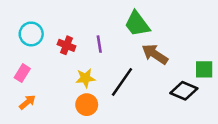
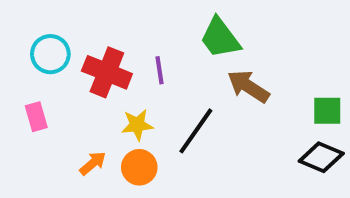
red cross: (66, 45) -> (107, 72), size x1.6
pink rectangle: (22, 73) -> (36, 117), turned -48
black diamond: (184, 91) -> (321, 157), moved
orange arrow: (27, 102) -> (93, 163), moved

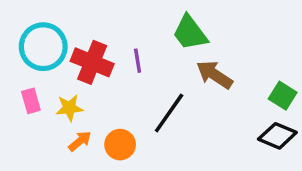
cyan circle: (50, 54) -> (43, 47), size x1.4
green square: (327, 111) -> (283, 96), turned 32
yellow star: (137, 125) -> (69, 108), moved

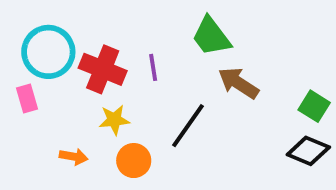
pink rectangle: (31, 101) -> (27, 98), moved
yellow star: (69, 108) -> (114, 120), moved
orange arrow: (80, 141) -> (74, 157), moved, turned 50

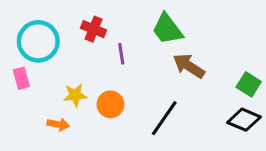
red cross: (103, 69) -> (94, 29), moved, size x0.7
yellow star: (114, 120) -> (75, 95), moved
black line: (188, 126) -> (164, 118), moved
orange circle: (134, 161) -> (110, 104), moved

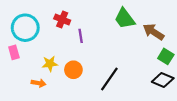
green trapezoid: (167, 29) -> (125, 18), moved
brown arrow: (189, 66) -> (153, 32), moved

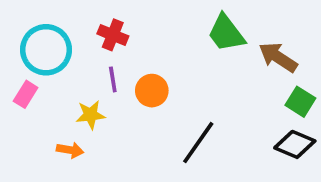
purple line: (81, 36) -> (113, 79), moved
pink rectangle: (14, 52) -> (26, 94), turned 48
orange circle: (73, 70) -> (152, 91), moved

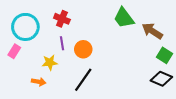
black line: (198, 143) -> (83, 80), moved

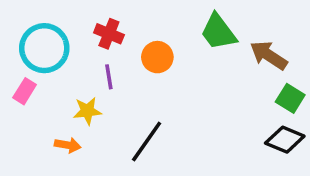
orange circle: (83, 49) -> (157, 57), moved

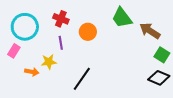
orange arrow: (68, 145) -> (32, 72), moved

